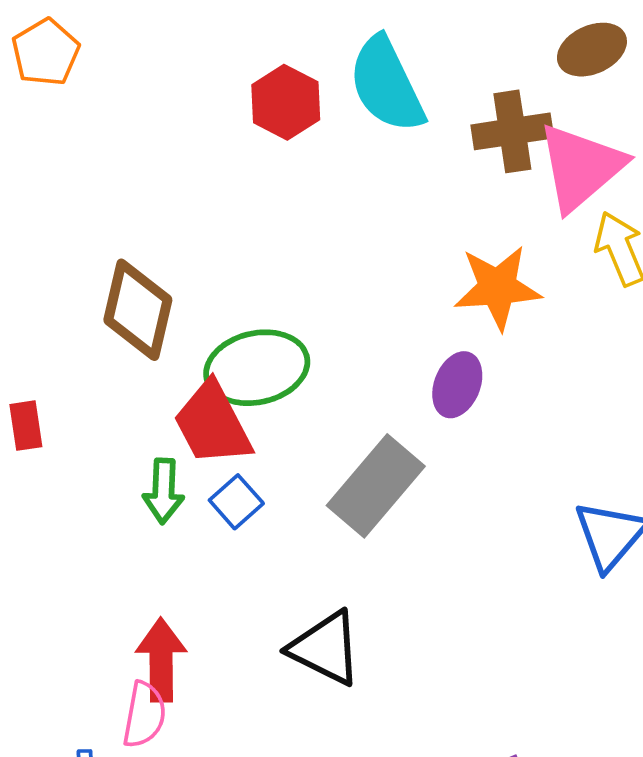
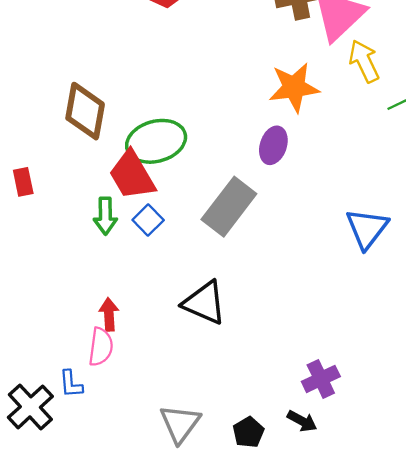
red arrow: (161, 660) -> (109, 314), size x0.7

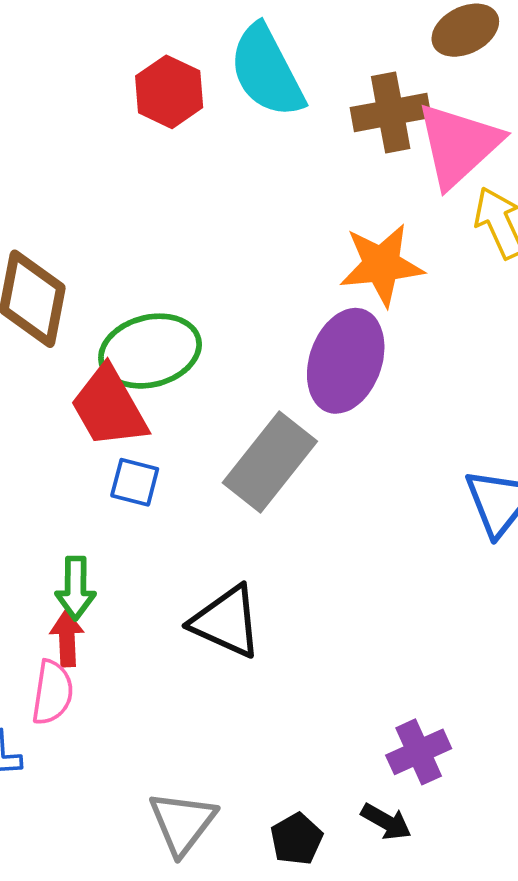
purple ellipse: (273, 145) -> (346, 361), size x1.6
green arrow: (105, 216) -> (76, 588), moved
blue square: (148, 220) -> (135, 482), turned -32

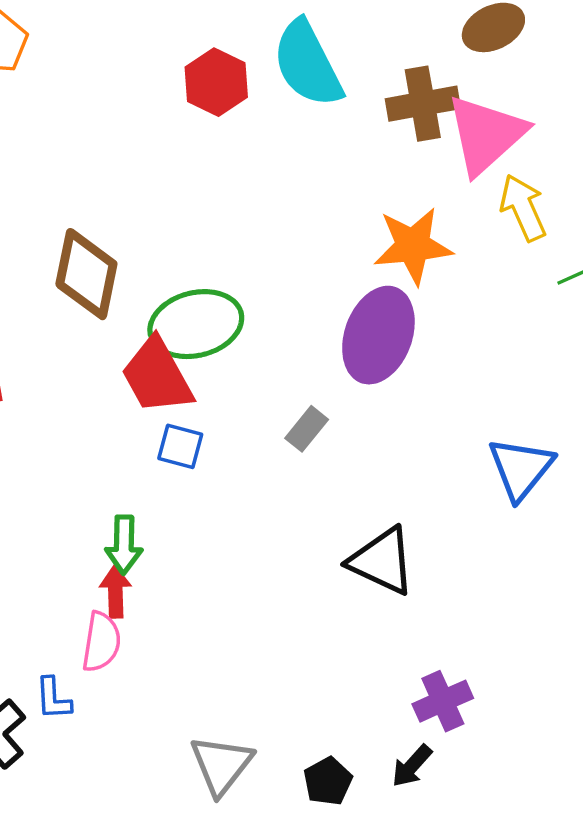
gray rectangle: (270, 462) -> (307, 429), size x0.5
black triangle: (226, 622) -> (382, 561), moved
black arrow: (386, 822) -> (412, 766), turned 102

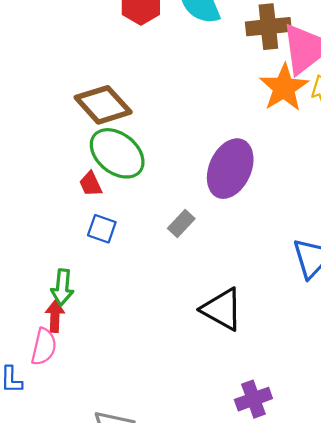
orange star: (413, 246) -> (284, 88), moved, turned -30
brown diamond: (86, 274) -> (103, 105), moved, turned -58
green ellipse: (196, 324) -> (117, 153), turned 48
red trapezoid: (157, 376) -> (91, 184), size x0.5

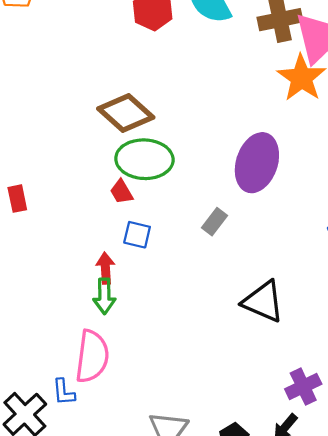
green ellipse: (117, 153) -> (144, 159), turned -30
red arrow: (55, 316) -> (105, 268), moved
pink semicircle: (44, 347) -> (92, 356), size x1.4

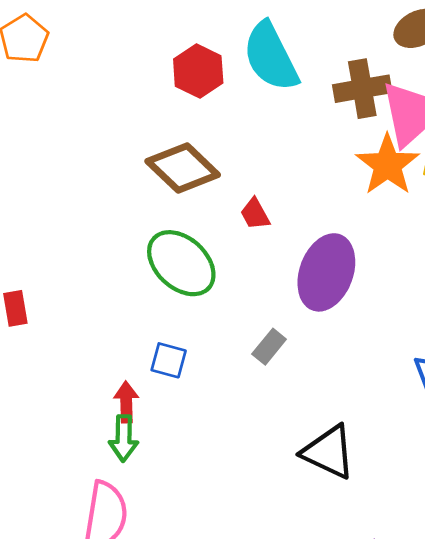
brown diamond: (126, 113) -> (183, 168), moved
green ellipse: (144, 159) -> (181, 263), turned 38
red trapezoid: (121, 192) -> (255, 214), moved

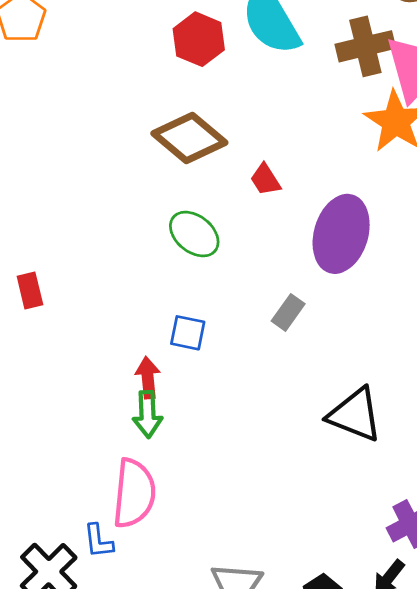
green ellipse: (181, 263) -> (194, 234), size x0.7

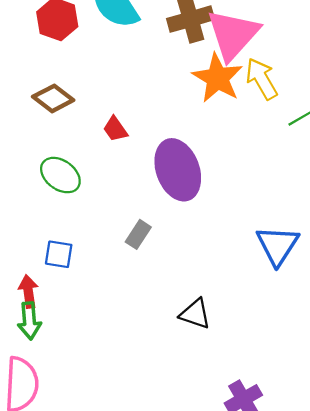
brown diamond: (189, 138) -> (53, 98), size x0.7
purple ellipse: (341, 234) -> (178, 170), turned -34
black triangle: (355, 415) -> (195, 314), size x0.7

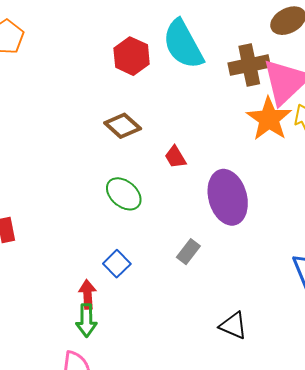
blue square: (59, 254) -> (117, 264), turned 32

